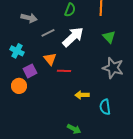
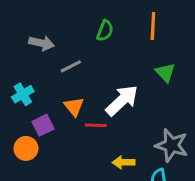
white arrow: (73, 37) -> (122, 100), moved
cyan cross: (17, 51) -> (23, 94), turned 32
gray star: (113, 68) -> (172, 145), moved

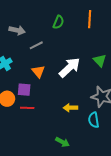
green triangle: (165, 73) -> (100, 60), moved
purple square: (43, 125) -> (24, 90), moved, turned 32
red line: (96, 125) -> (27, 108), moved

